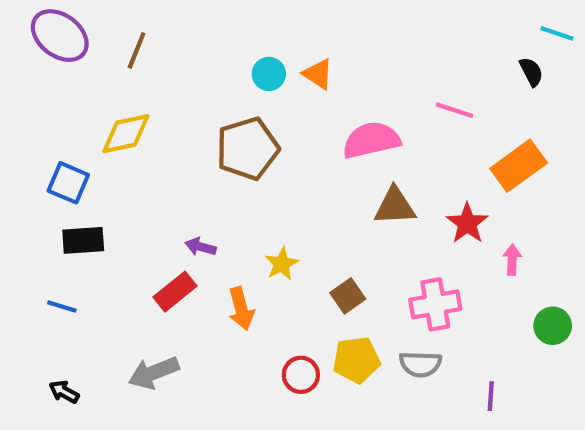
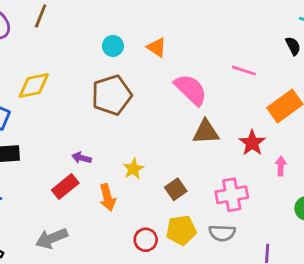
brown line: (137, 50) -> (41, 16), moved
cyan circle: (269, 74) -> (113, 46), moved
pink semicircle: (371, 140) -> (191, 90), turned 57

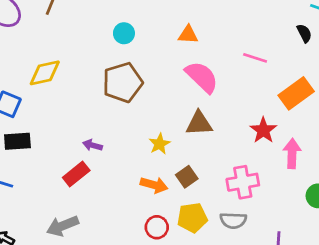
orange triangle: (157, 47) -> (188, 35), moved, turned -30
brown triangle: (206, 132) -> (199, 123), moved
pink arrow: (281, 166) -> (292, 153), size x1.5
yellow star: (133, 169) -> (159, 144), moved
orange arrow: (107, 197) -> (154, 185), moved, turned -60

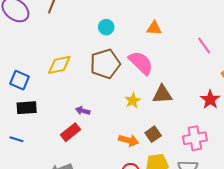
pink line: (255, 58) -> (204, 45), turned 36
yellow diamond: (45, 73) -> (59, 65), moved
pink semicircle: (202, 77) -> (141, 63), moved
yellow star: (159, 144) -> (133, 101), moved

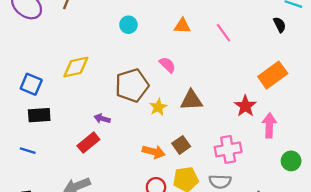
pink line: (204, 45) -> (224, 33), moved
pink semicircle: (141, 63) -> (167, 65), size x0.6
brown pentagon: (105, 64) -> (132, 85), moved

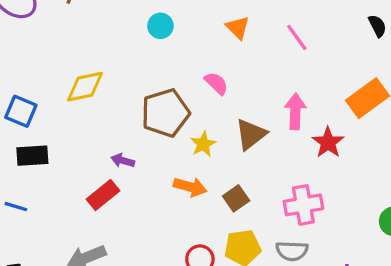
orange triangle: (182, 26) -> (238, 27), turned 42
brown triangle: (191, 100) -> (251, 134), turned -35
pink arrow: (269, 125) -> (295, 111), moved
orange arrow: (154, 152) -> (190, 187), moved

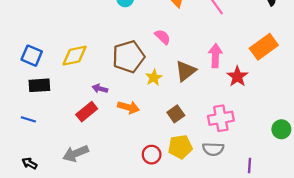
yellow diamond: (85, 87) -> (75, 56), moved
orange arrow: (190, 187) -> (128, 107), moved

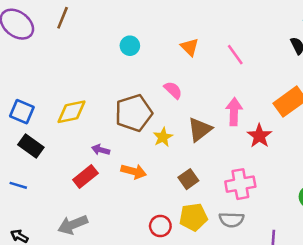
black rectangle: (39, 85) -> (31, 146), turned 40

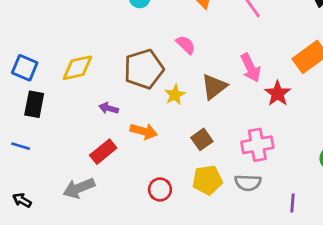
pink arrow: (234, 112) -> (251, 68), turned 152
black rectangle: (31, 146) -> (34, 104), turned 65
red rectangle: (85, 176) -> (103, 152), moved
red circle: (160, 226) -> (160, 189), moved

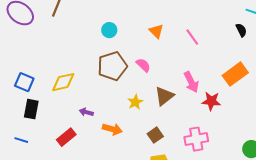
brown pentagon: (144, 69) -> (112, 66), moved
red star: (278, 93) -> (211, 101), turned -30
red rectangle: (103, 152) -> (66, 137), moved

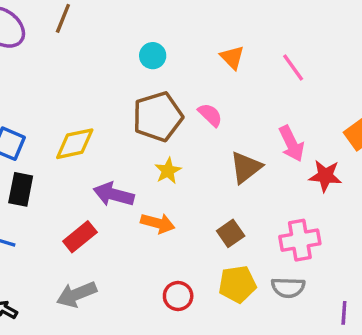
yellow star: (135, 102) -> (168, 171), moved
purple arrow: (86, 112) -> (114, 194), size x1.6

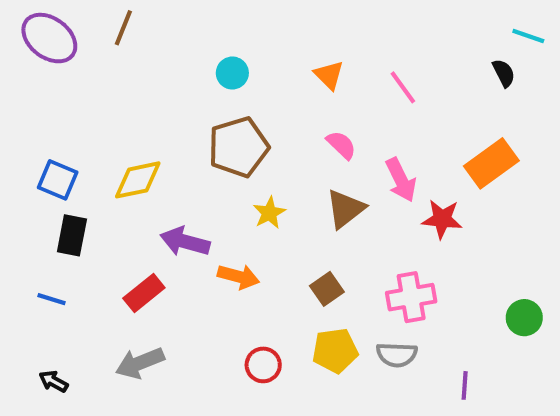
pink semicircle: (210, 115) -> (341, 145), moved
yellow star: (168, 171) -> (269, 213), moved

